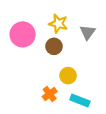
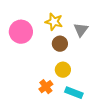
brown circle: (54, 46) -> (60, 44), moved

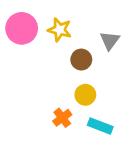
yellow star: (54, 22) -> (60, 30), moved
pink circle: (21, 32) -> (22, 28), moved

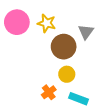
brown circle: (81, 60) -> (64, 47), size x1.5

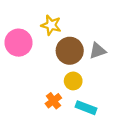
pink circle: (17, 22) -> (19, 43), moved
gray triangle: (86, 32) -> (98, 51), moved, turned 35

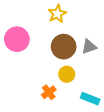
yellow star: (51, 25) -> (57, 14), moved, turned 30
cyan rectangle: (86, 108) -> (90, 99), moved

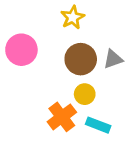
orange cross: (49, 92) -> (62, 117), size x1.5
cyan rectangle: (90, 99) -> (98, 125), moved

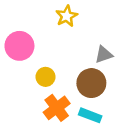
brown circle: (81, 59) -> (91, 83), moved
yellow circle: (85, 94) -> (45, 77), moved

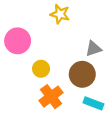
yellow star: (67, 16) -> (60, 14), turned -30
cyan rectangle: (90, 115) -> (93, 103), moved

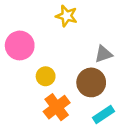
cyan rectangle: (93, 103) -> (104, 115), turned -54

